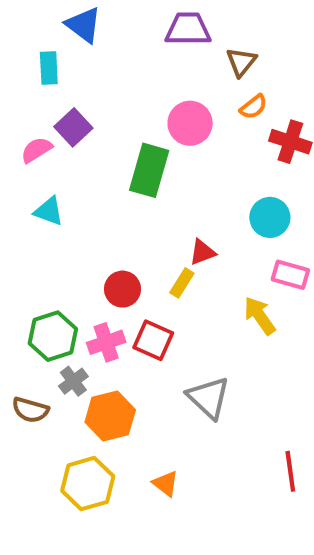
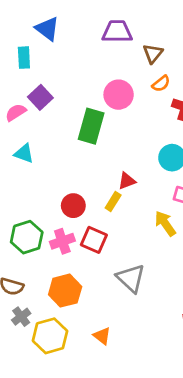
gray cross: (73, 381) -> (21, 317), moved

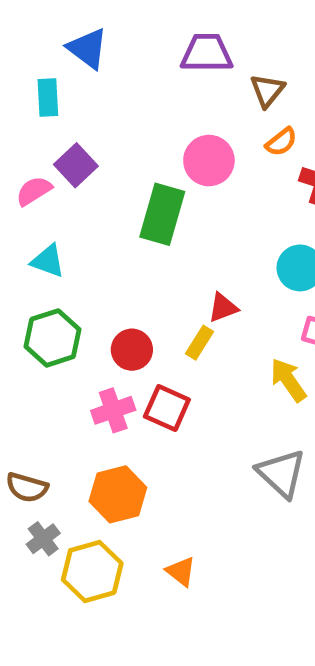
green hexagon: (27, 237) -> (53, 338), moved
gray triangle: (131, 278) -> (281, 473), moved

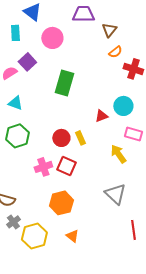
pink circle: (209, 161) -> (52, 38), moved
red triangle: (223, 308) -> (101, 116), moved
yellow rectangle: (200, 343) -> (80, 138), turned -56
red circle: (132, 350) -> (61, 138), moved
orange hexagon: (118, 494) -> (61, 203), moved

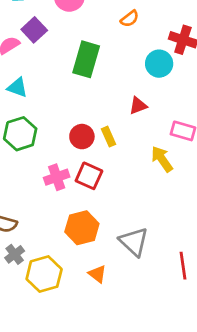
orange semicircle: (115, 52) -> (130, 19), moved
cyan circle: (123, 106) -> (159, 64), moved
gray triangle: (115, 194) -> (134, 242), moved

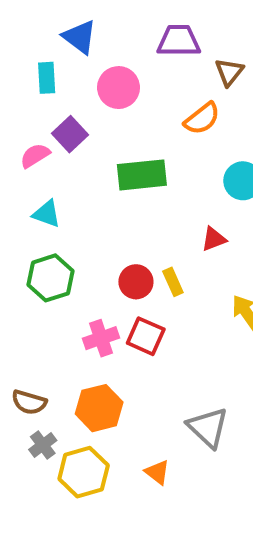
orange semicircle: (130, 19) -> (202, 119), size x1.4
green rectangle: (86, 59) -> (142, 175), turned 68
orange hexagon: (82, 228) -> (99, 408), moved

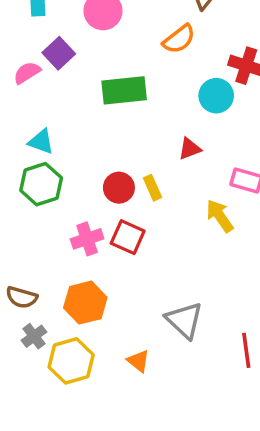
cyan triangle: (47, 214) -> (41, 142), moved

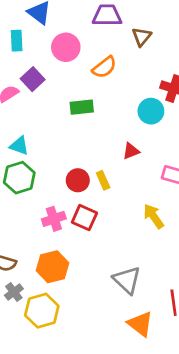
orange semicircle: (179, 39) -> (104, 67), moved
green rectangle: (124, 90) -> (82, 107), size x0.7
yellow arrow: (220, 216) -> (154, 216), moved
orange triangle: (138, 361) -> (140, 324), moved, size x1.5

